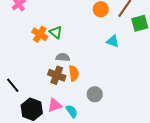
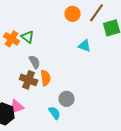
gray semicircle: (63, 57) -> (35, 62), turned 56
pink triangle: (55, 105) -> (17, 107), moved
cyan semicircle: (72, 111) -> (55, 113), moved

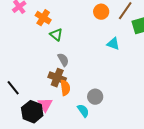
orange cross: (12, 39) -> (43, 18), moved
orange semicircle: (46, 78) -> (65, 88), moved
pink triangle: (17, 107) -> (45, 105), turned -42

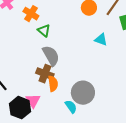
gray semicircle: (63, 60) -> (51, 56), size x1.5
gray circle: (95, 97) -> (83, 93), size x1.5

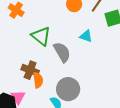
green triangle: (44, 31) -> (41, 36), moved, size x1.5
gray semicircle: (51, 56) -> (62, 52), moved

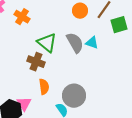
gray semicircle: (62, 52) -> (75, 43), moved
brown cross: (30, 70) -> (36, 62), moved

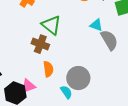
gray semicircle: (75, 43) -> (109, 40), moved
pink triangle: (24, 104) -> (28, 86), turned 42

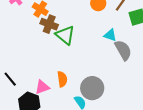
brown cross: (40, 44) -> (49, 24), moved
pink triangle: (28, 86) -> (42, 87), moved

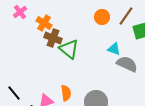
gray semicircle: (123, 50) -> (127, 64), turned -35

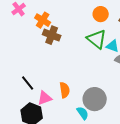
green triangle: (69, 49) -> (97, 39), moved
black line: (14, 93) -> (28, 83), moved

